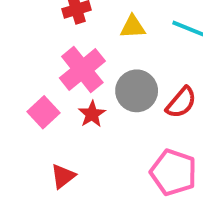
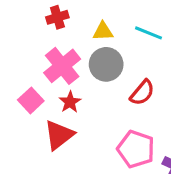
gray circle: (137, 91) -> (106, 64), moved
red triangle: (63, 176) -> (59, 135), moved, size x1.5

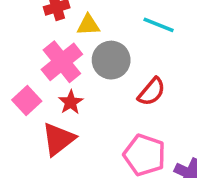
yellow triangle: (103, 31) -> (88, 25), moved

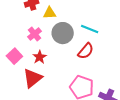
cyan line: (159, 25) -> (90, 29), moved
pink cross: (62, 62) -> (35, 34), size x0.6

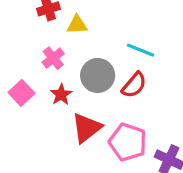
gray circle: (63, 33) -> (98, 75), moved
red triangle: (33, 78) -> (87, 128), moved

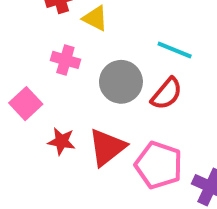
yellow triangle: (77, 25) -> (95, 18), turned 30
pink cross: (53, 58) -> (65, 60), turned -35
red star: (61, 95) -> (61, 141), moved, turned -30

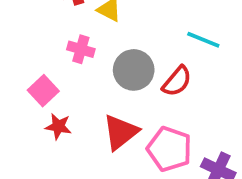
cyan line: (175, 50) -> (203, 40), moved
red star: (61, 141) -> (58, 126), moved

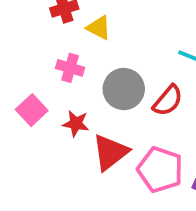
red star: (58, 126) -> (76, 124), moved

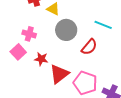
pink cross: (70, 68) -> (29, 34), moved
gray circle: (124, 89) -> (66, 30), moved

